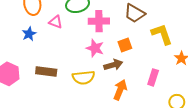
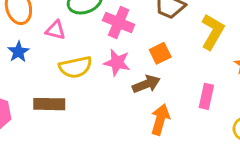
pink cross: (99, 21) -> (119, 22), turned 30
yellow L-shape: (162, 34) -> (213, 32), turned 55
yellow semicircle: (84, 78) -> (75, 67), moved

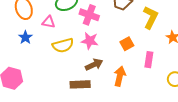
orange square: (160, 53) -> (127, 44), moved
brown arrow: (146, 84) -> (94, 65), moved
brown rectangle: (49, 104) -> (80, 84), moved

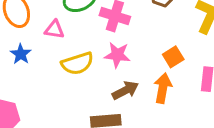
orange arrow: (120, 76) -> (163, 88), moved

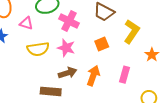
orange square: (173, 57) -> (102, 44), moved

